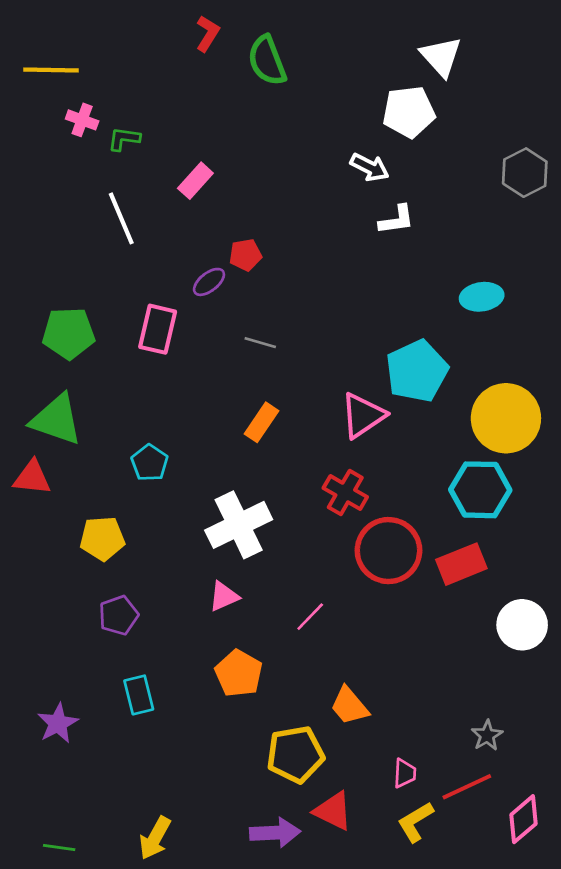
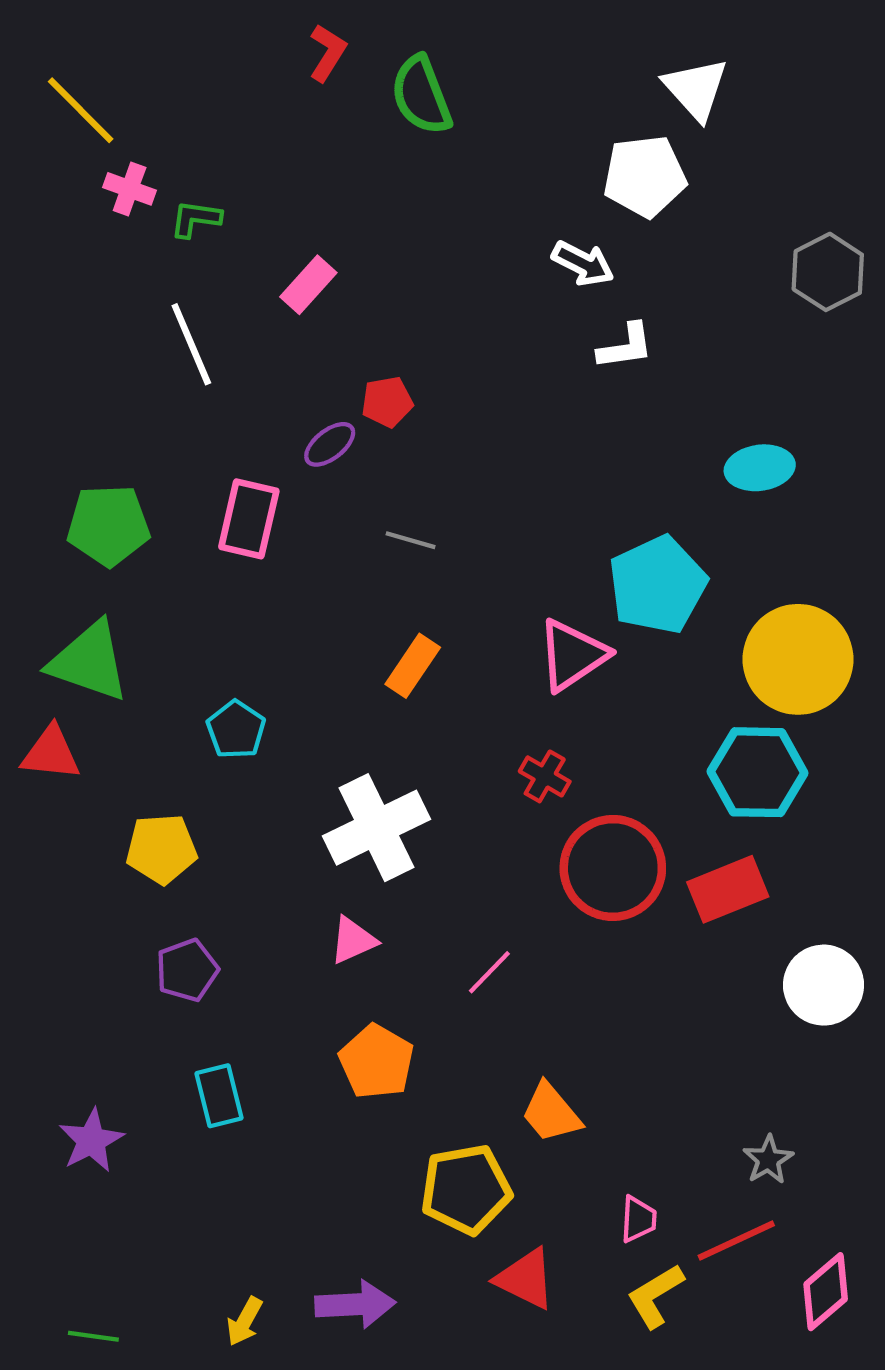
yellow line: (51, 70) -> (81, 110), turned 44
red cross: (345, 492) -> (545, 776), size x0.7
purple arrow: (275, 833) -> (355, 1304), moved
yellow arrow: (155, 838) -> (245, 1321), size x0.7

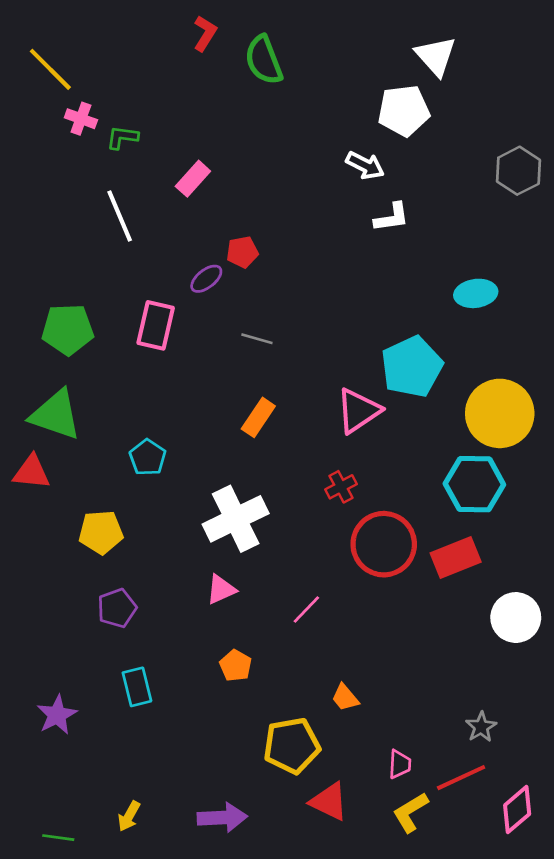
red cross: (545, 776) -> (341, 487), turned 32
orange pentagon: (377, 1062) -> (236, 666), size x0.7
orange trapezoid: (551, 1113) -> (345, 698), size x0.7
yellow arrow: (245, 1321) -> (129, 816), moved

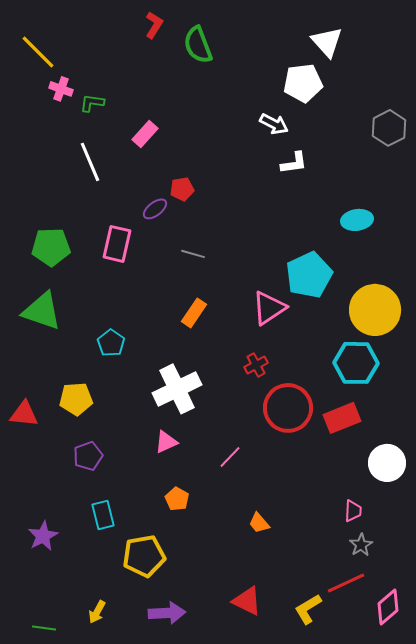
red triangle: (32, 472) -> (24, 414), moved
yellow pentagon: (292, 746) -> (144, 556), moved
pink trapezoid: (400, 764) -> (353, 511), moved

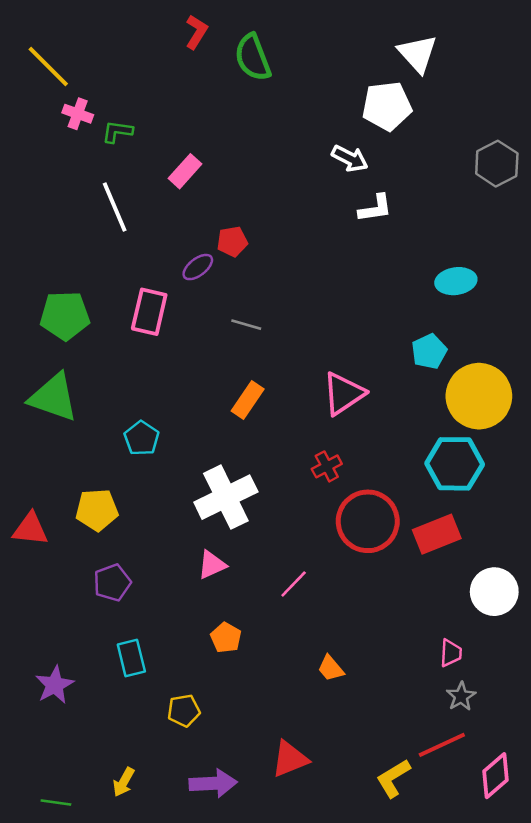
cyan pentagon: (309, 275) -> (429, 351), moved, size x0.6
yellow pentagon: (144, 556) -> (184, 710), size x0.6
red triangle: (247, 601) -> (290, 759), moved, turned -48

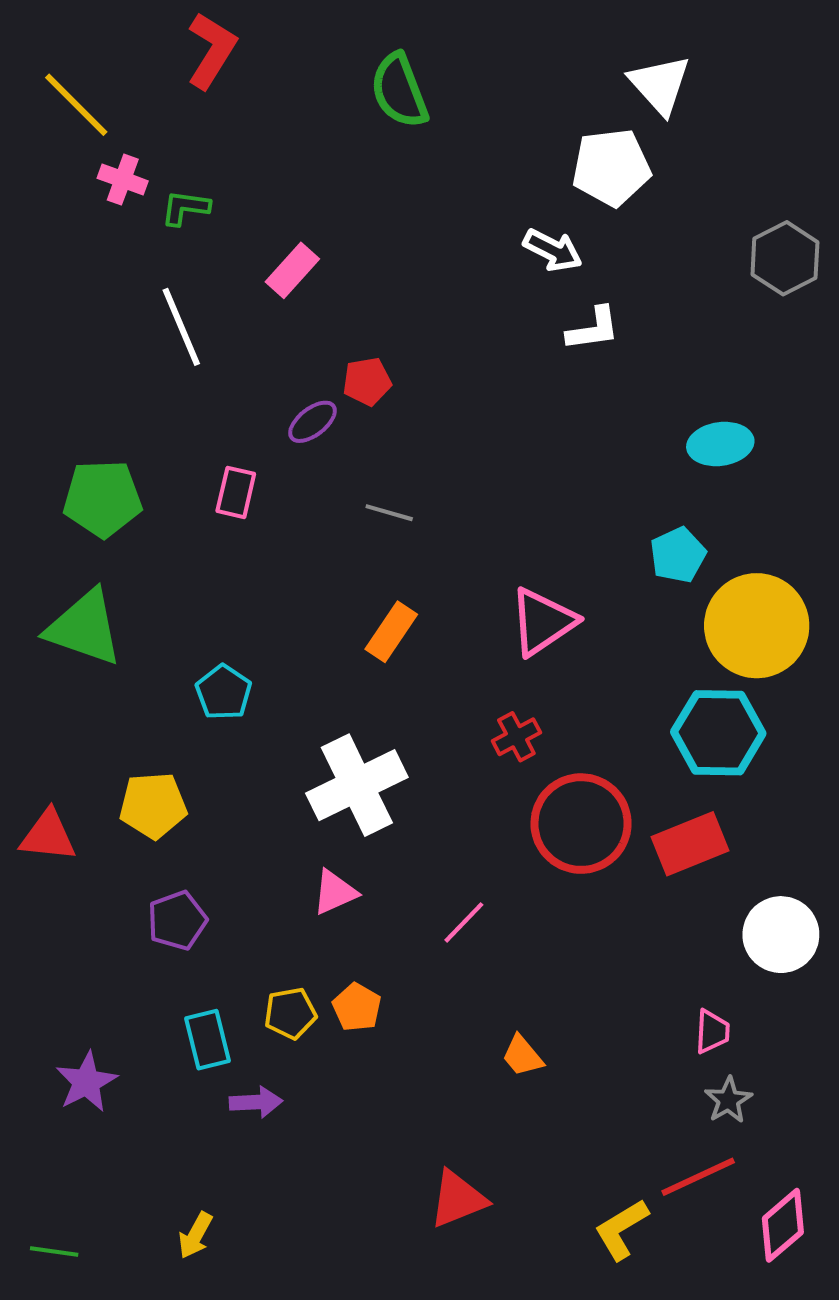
red L-shape: (196, 32) -> (212, 50), moved, size x1.4
pink rectangle: (149, 312) -> (236, 492), size x0.7
yellow pentagon: (184, 710) -> (290, 1013), moved
purple arrow: (213, 783) -> (256, 1102), moved, size x0.7
green line: (56, 802) -> (54, 1252), moved

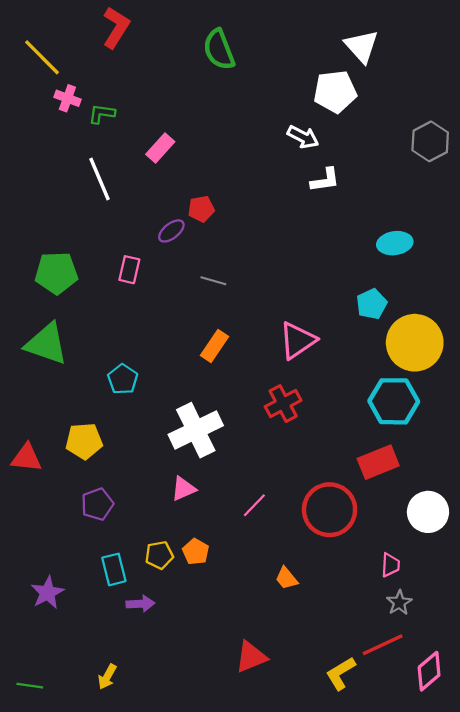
red cross: (516, 737) -> (283, 404), size x1.4
red circle: (581, 824) -> (330, 510), moved

